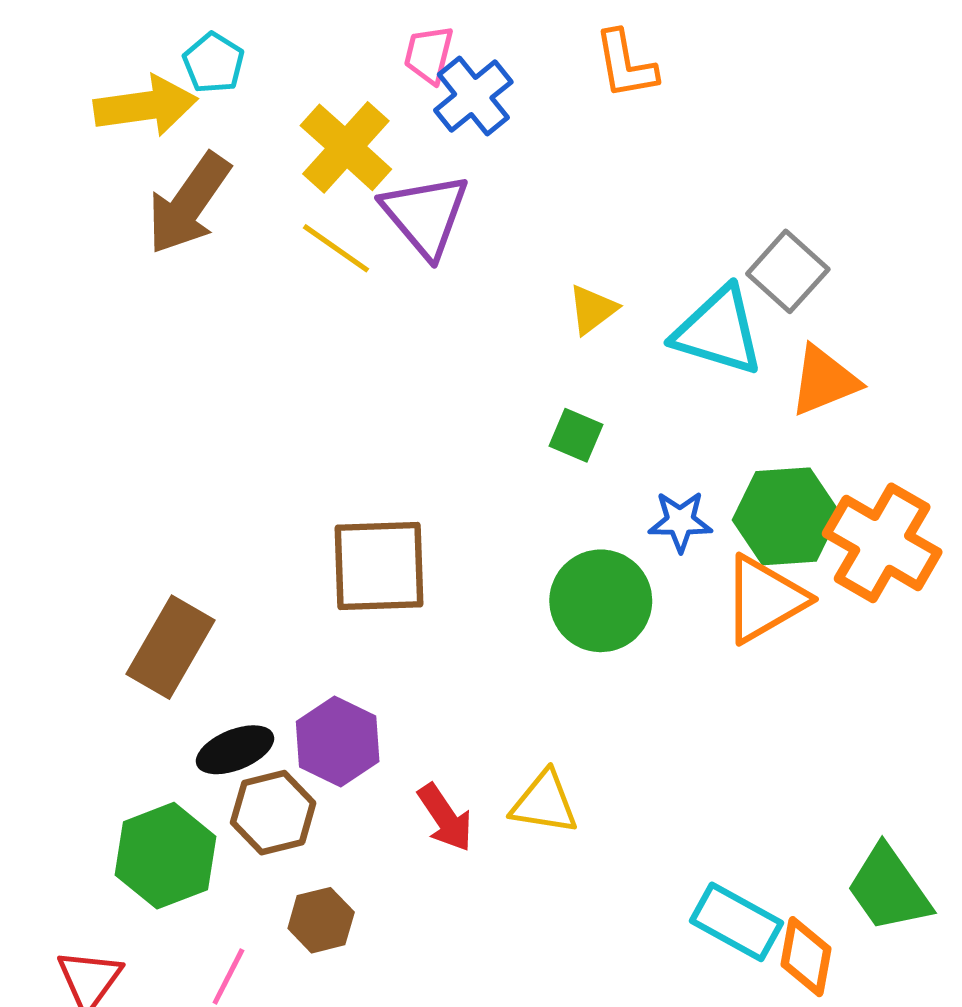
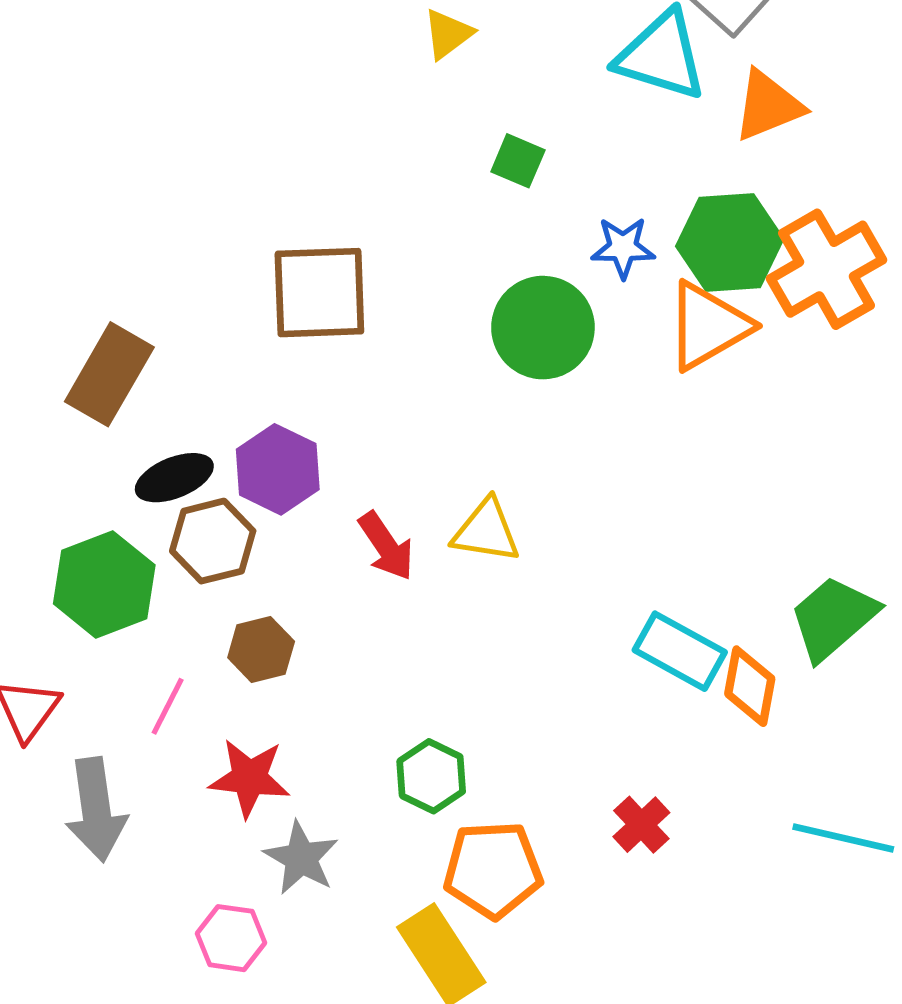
yellow triangle: (592, 310) -> (448, 34), moved
orange cross: (882, 543) -> (827, 269), turned 30
green trapezoid: (889, 889) -> (833, 618), turned 84

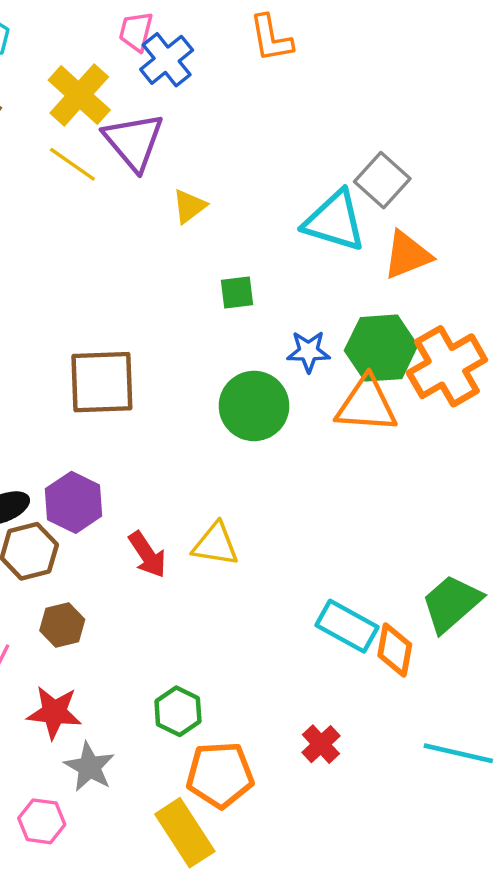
green square: (518, 161) -> (237, 292), turned -30
orange triangle: (708, 326) -> (366, 405), turned 34

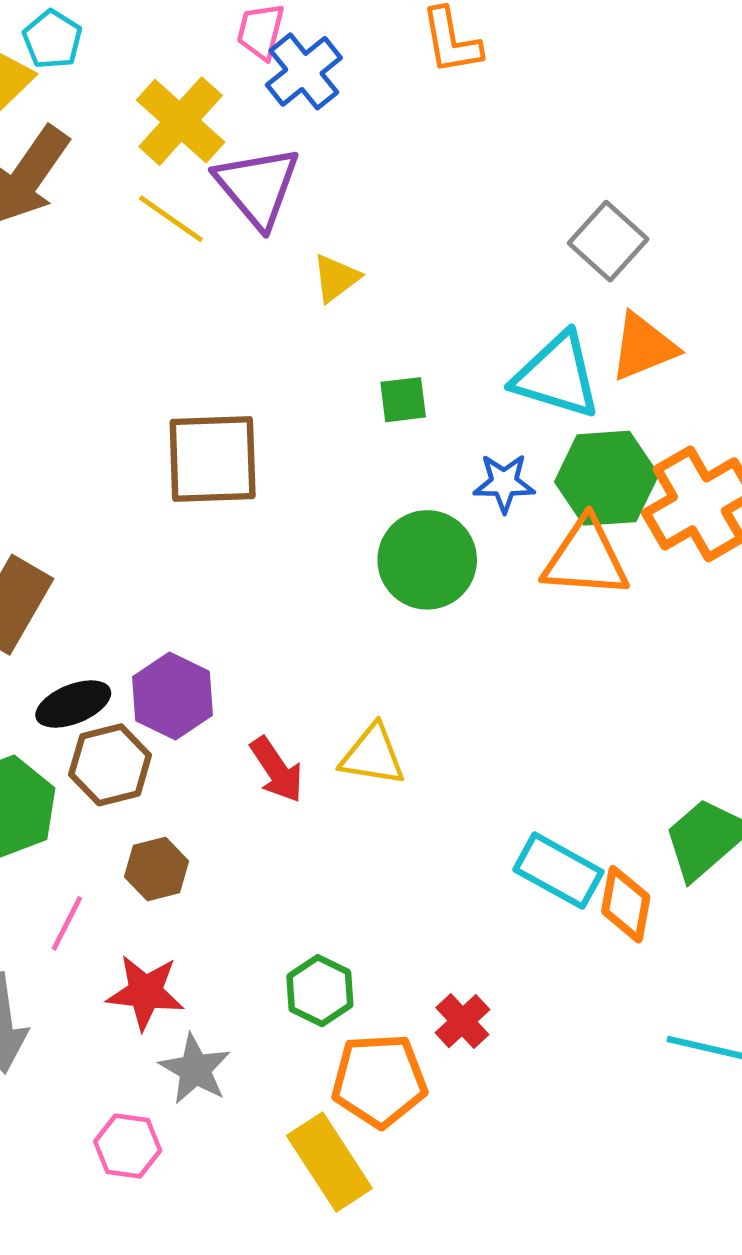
cyan triangle: (335, 221) -> (557, 376), moved
brown square: (102, 382) -> (213, 459), moved
red cross: (321, 744) -> (462, 1021), moved

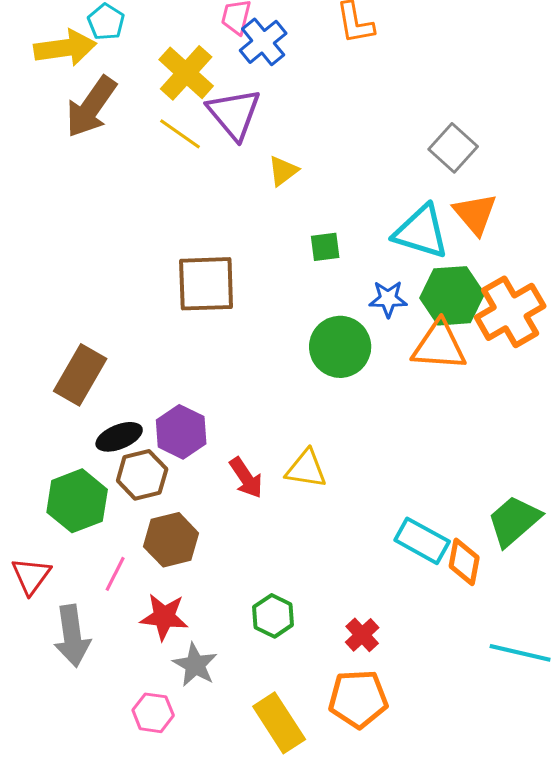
orange triangle: (643, 347) -> (475, 214), turned -48
brown hexagon: (157, 869) -> (171, 540), size x1.4
orange pentagon: (379, 1080) -> (358, 699), moved

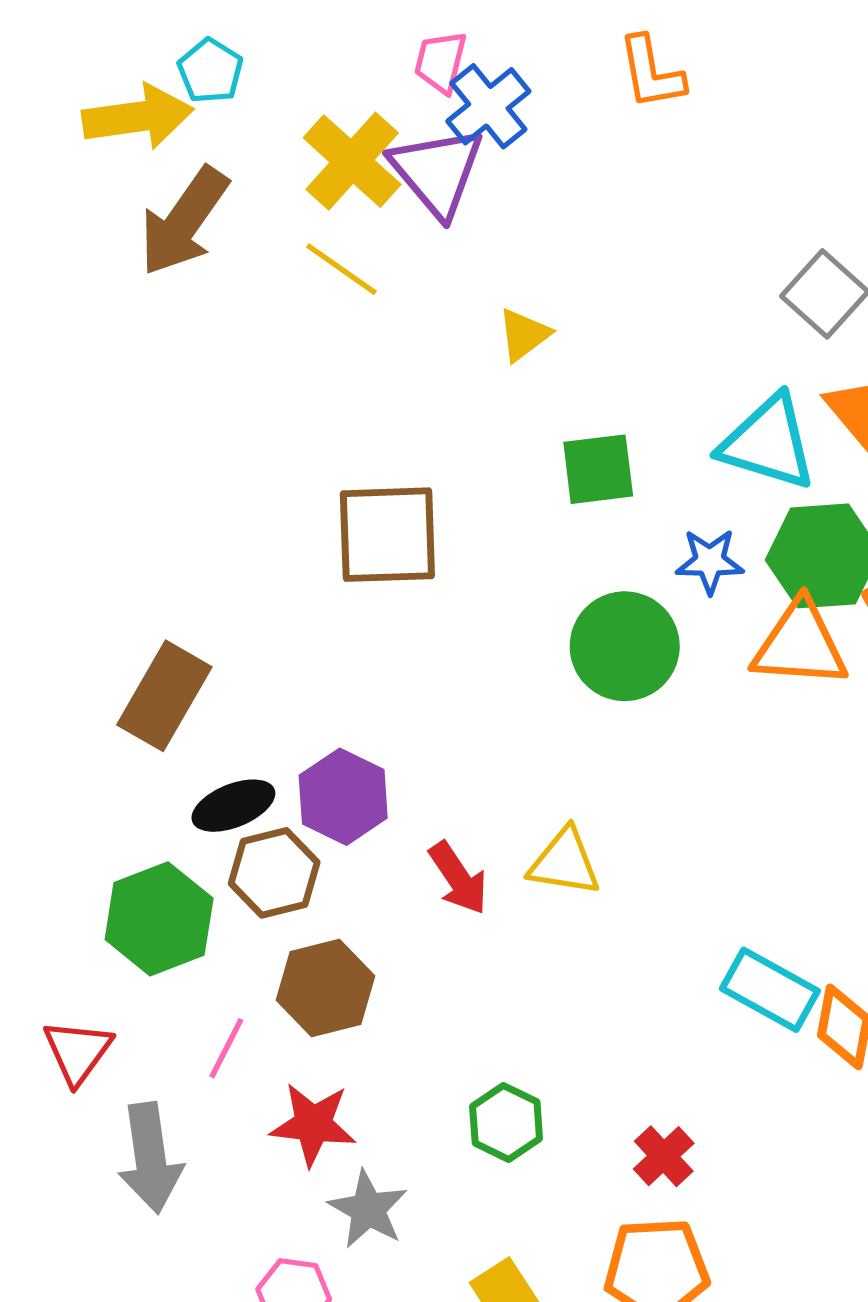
purple triangle: (234, 114) -> (437, 172), moved
green square: (325, 247) -> (598, 469), size x1.4

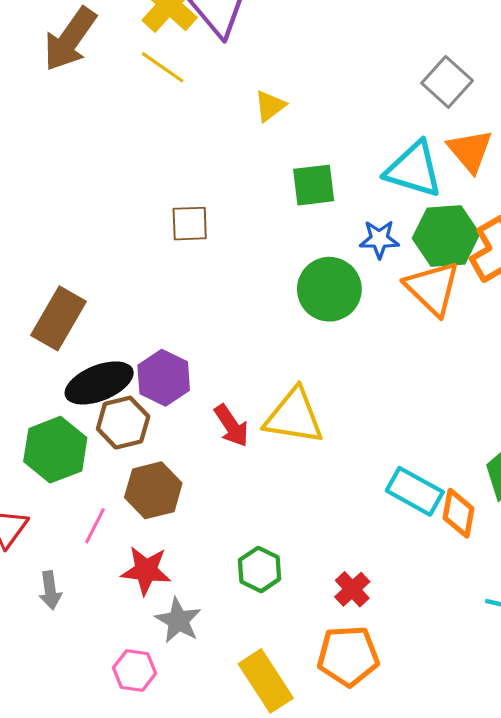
brown square: (387, 535) -> (190, 224), size x0.6
orange triangle: (800, 644) -> (432, 288), turned 40
black ellipse: (233, 806) -> (99, 383), size x1.4
yellow triangle: (565, 862) -> (294, 416), size x1.4
gray arrow: (150, 1158) -> (50, 590), size x0.6

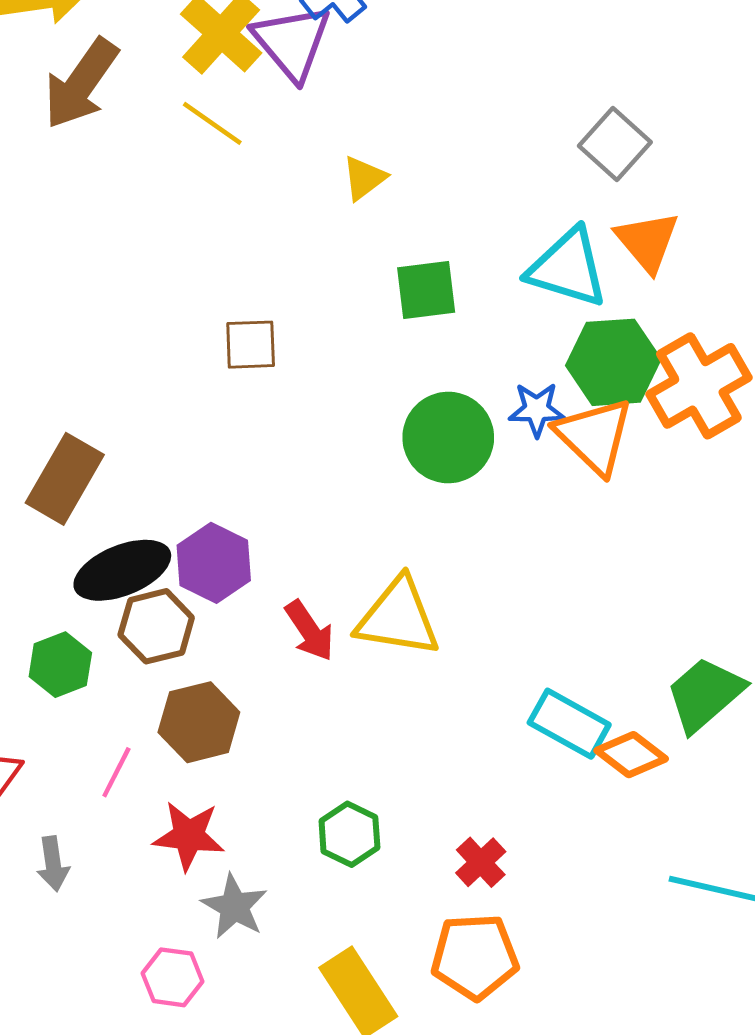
blue star: (379, 239) -> (537, 410), moved
green hexagon: (55, 450) -> (60, 665), size x0.7
orange diamond: (459, 513) -> (631, 755), turned -63

